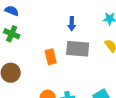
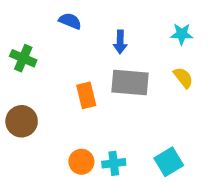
blue semicircle: (12, 11) -> (70, 21), moved

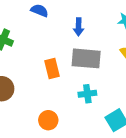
cyan cross: (114, 163) -> (87, 94), moved

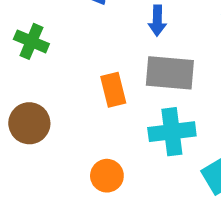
cyan cross: (87, 94) -> (172, 132), size x1.5

